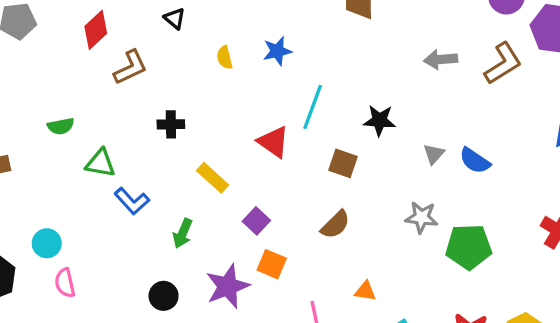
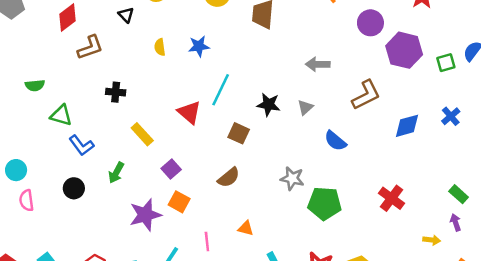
brown L-shape: (503, 63) -> (366, 95), moved
gray triangle: (434, 154) -> (305, 107), moved
black circle: (164, 296) -> (74, 188), moved

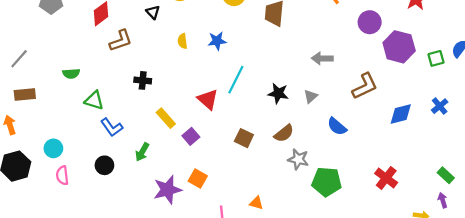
brown square: (239, 133) -> (244, 138), moved
purple square: (171, 169) -> (191, 136), moved
brown semicircle: (229, 177) -> (284, 133), moved

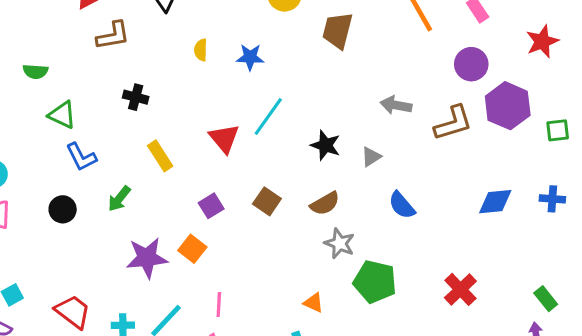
brown L-shape: (365, 86) -> (453, 123), moved
blue cross: (440, 106) -> (552, 199), turned 35
purple square: (191, 136) -> (211, 206), moved
orange triangle: (256, 203) -> (314, 303), moved

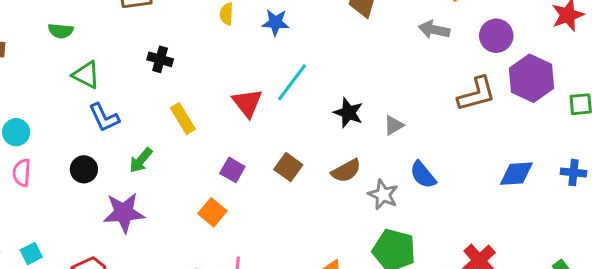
gray arrow: (396, 105) -> (434, 30), moved
purple square: (211, 206) -> (232, 170), turned -30
gray star: (340, 243) -> (383, 195), moved
purple star: (147, 258) -> (124, 213), moved

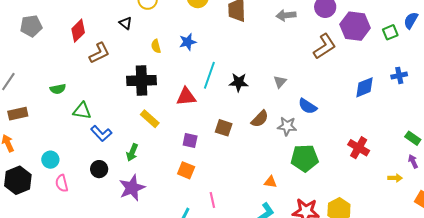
black cross: (160, 59) -> (141, 81), moved, size x1.8
red triangle: (247, 103) -> (186, 97), turned -40
black star: (348, 113) -> (239, 82), moved

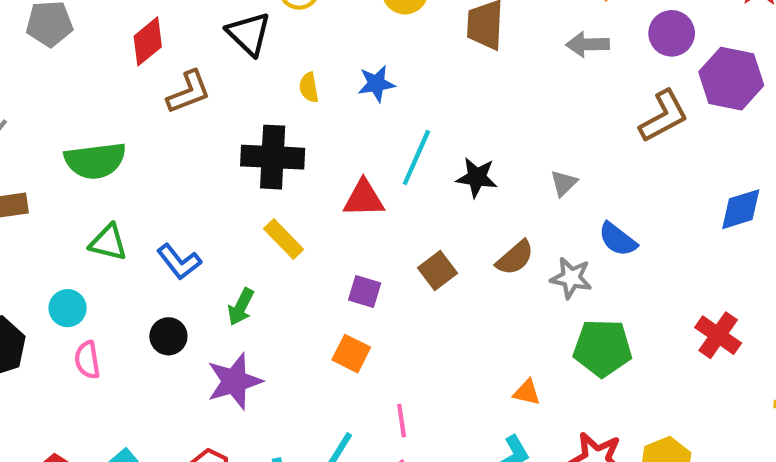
black triangle: (126, 23) -> (249, 34), size x1.6
green semicircle: (58, 89) -> (95, 161), size x1.8
green triangle: (82, 111) -> (108, 242), moved
brown square: (224, 128) -> (438, 271), turned 30

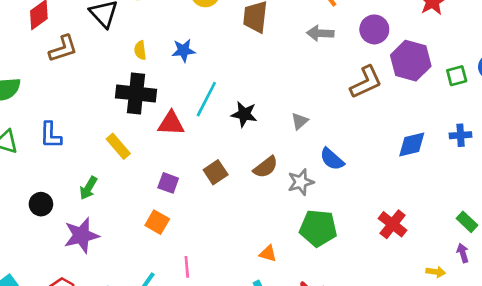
black cross: (273, 157) -> (136, 94), moved
blue L-shape: (179, 262) -> (51, 135), moved, turned 36
gray star: (571, 278) -> (301, 182), turned -30

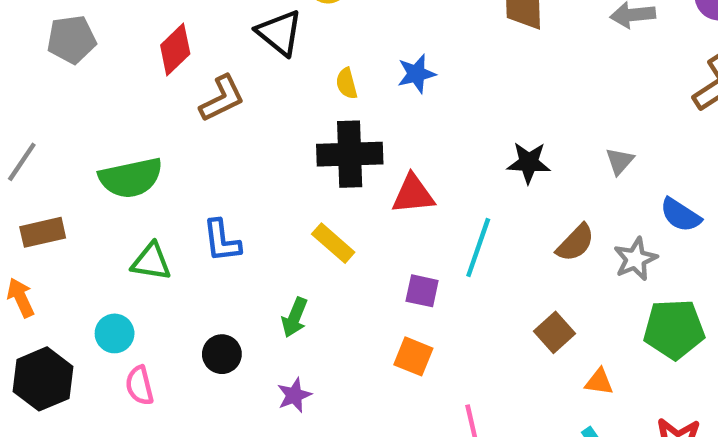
cyan line: (206, 99) -> (478, 247), moved
brown square: (216, 172) -> (554, 332), moved
purple star: (81, 235) -> (294, 395), size x0.6

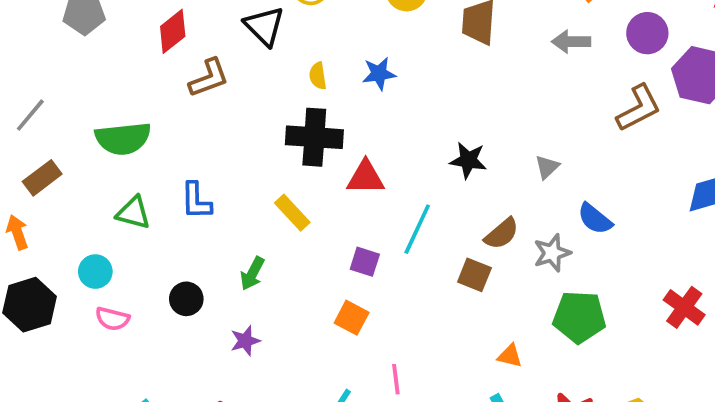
brown rectangle: (43, 232) -> (42, 178), turned -30
brown square: (554, 332) -> (474, 275), moved, turned -32
pink semicircle: (140, 386) -> (112, 319), turned -68

